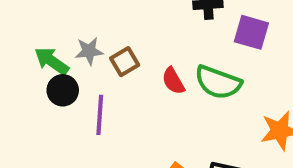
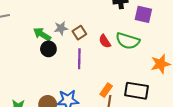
purple line: (100, 115) -> (79, 59), moved

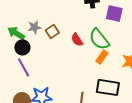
green semicircle: (128, 41) -> (99, 39), turned 35
purple line: (79, 59) -> (24, 67), moved, turned -30
orange rectangle: (106, 90) -> (102, 57), moved

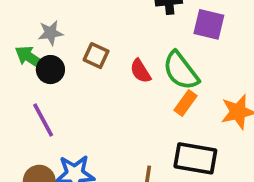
gray star: (34, 27) -> (51, 33), moved
brown square: (52, 32) -> (96, 56), turned -32
black circle: (22, 47) -> (50, 70), moved

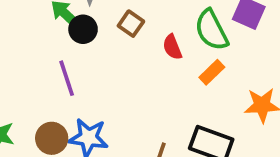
green semicircle: (181, 71) -> (211, 30), moved
orange rectangle: (185, 103) -> (212, 72), moved

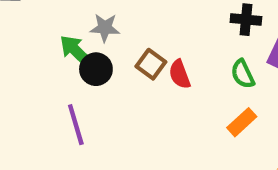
green semicircle: (211, 30) -> (243, 74), size x0.6
red semicircle: (172, 47) -> (180, 74), moved

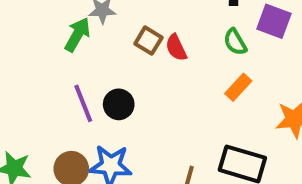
green arrow: (76, 51) -> (77, 35), turned 80
black circle: (96, 69) -> (119, 104), moved

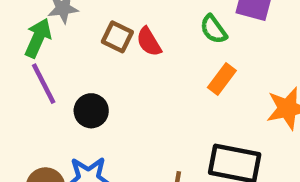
purple line: (83, 103) -> (44, 84), moved

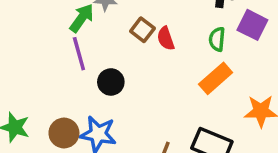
green semicircle: (213, 29) -> (217, 39), turned 30
orange rectangle: (222, 79) -> (216, 78), size x1.4

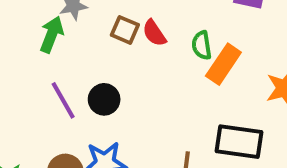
green semicircle: (217, 39) -> (202, 45), moved
purple line: (79, 54) -> (63, 100), moved

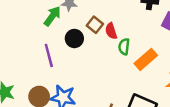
green semicircle: (202, 45) -> (124, 47), moved
black circle: (104, 99) -> (74, 38), moved

